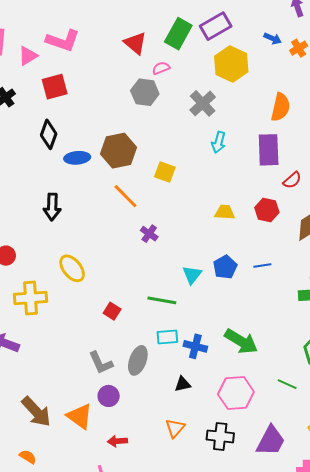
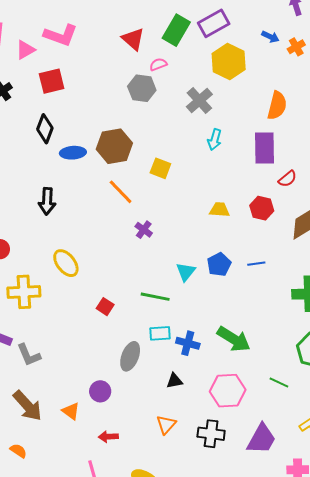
gray L-shape: (101, 363) -> (29, 355), moved
orange triangle: (80, 416) -> (71, 411), size x0.7

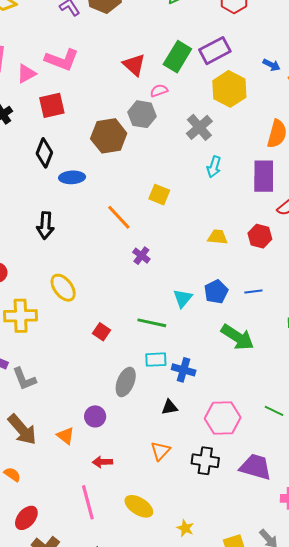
brown hexagon: (114, 146) -> (109, 136), moved
green arrow: (234, 339) -> (238, 337), moved
purple trapezoid: (261, 439) -> (256, 467), turned -104

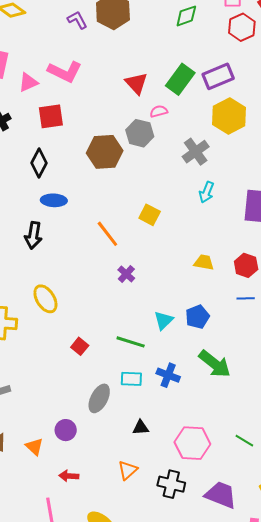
blue ellipse: (72, 177) -> (54, 200), moved
blue line: (253, 292) -> (246, 298), moved
blue cross: (184, 370) -> (168, 375), moved

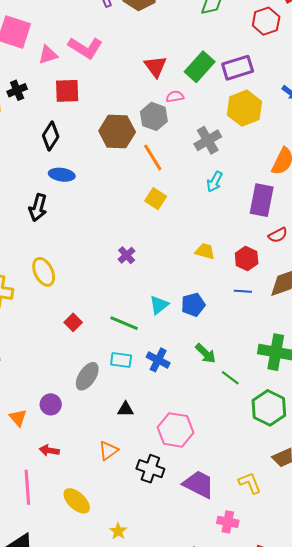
orange line: (107, 234) -> (153, 157), moved
green arrow: (215, 364) -> (206, 353), size x0.7
green line: (244, 441) -> (230, 378), moved

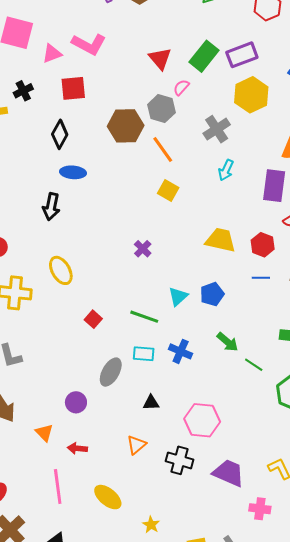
pink semicircle: (175, 96) -> (181, 87), turned -36
yellow trapezoid: (205, 251) -> (221, 240), size x1.5
orange triangle: (18, 418) -> (44, 433), moved

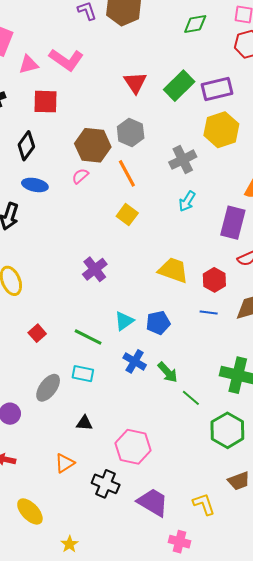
pink semicircle: (181, 87) -> (80, 176), moved
purple cross: (143, 249) -> (95, 269), size x1.4
blue cross: (181, 351) -> (135, 361), moved

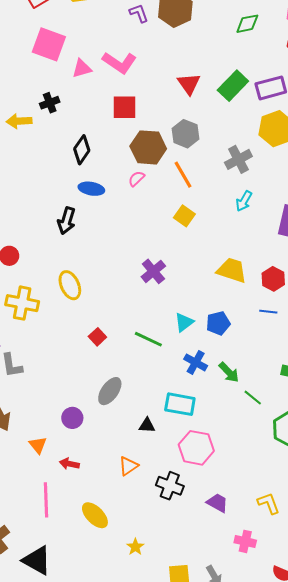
red square: (45, 102) -> (125, 107), moved
cyan rectangle: (83, 374) -> (180, 404), moved, size x1.4
purple trapezoid: (153, 502) -> (217, 503), size x0.7

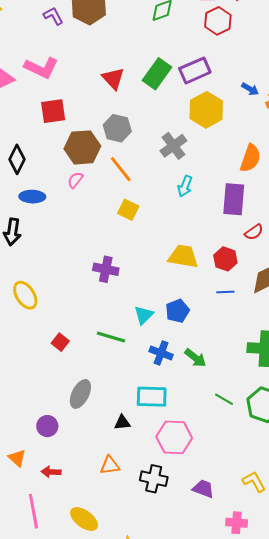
purple cross: (153, 271) -> (106, 269), turned -30
green line: (253, 398) -> (224, 399), moved
orange triangle: (128, 466) -> (110, 465), turned 35

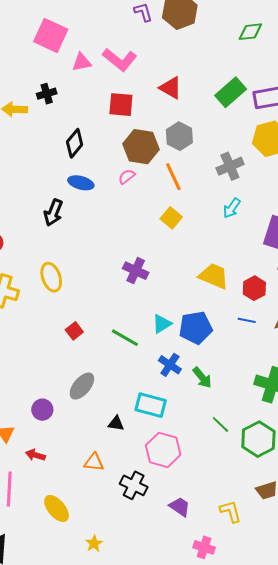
red triangle: (113, 78) -> (171, 88), moved, turned -30
blue pentagon: (178, 311) -> (196, 328), size x1.4

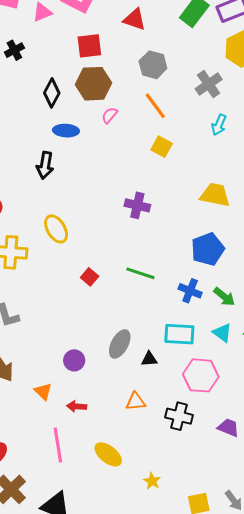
brown hexagon: (141, 147) -> (94, 84), moved
cyan triangle: (162, 324) -> (222, 333), moved, turned -40
gray ellipse: (82, 386) -> (120, 344), moved

